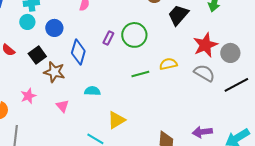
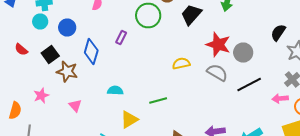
green circle: (134, 35) -> (148, 16), moved
red star: (205, 45) -> (218, 44), turned -30
green line: (140, 74) -> (158, 100), moved
cyan semicircle: (92, 91) -> (115, 90), moved

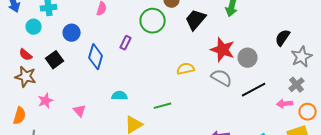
cyan circle: (40, 22) -> (34, 27), moved
brown star: (67, 72) -> (26, 77), moved

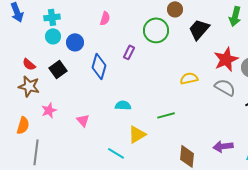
cyan circle: (34, 27) -> (53, 36), moved
red star: (223, 50) -> (226, 59), turned 30

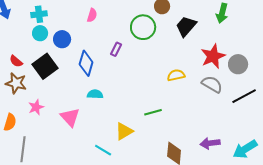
black square: (58, 69) -> (45, 66), size x1.4
cyan semicircle: (123, 105) -> (95, 94), moved
pink triangle: (83, 120) -> (70, 117), size x1.5

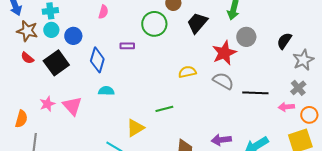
purple rectangle: (116, 49) -> (127, 46), turned 64
gray circle: (238, 64) -> (246, 37), moved
brown star: (16, 83) -> (27, 31), moved
black line: (244, 96) -> (255, 93), turned 30
pink triangle: (70, 117) -> (72, 106), moved

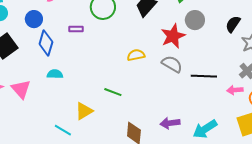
blue circle: (73, 36) -> (34, 19), moved
green line: (164, 109) -> (113, 92), turned 36

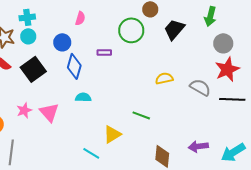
red star: (173, 36) -> (227, 69), moved

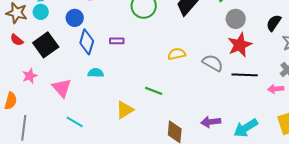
purple rectangle: (104, 52) -> (117, 41), moved
pink star: (24, 110) -> (30, 76), moved
cyan line: (91, 153) -> (75, 122), moved

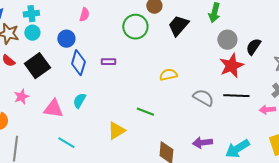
black semicircle: (274, 23) -> (253, 47), moved
gray semicircle: (213, 63) -> (203, 98), moved
cyan semicircle: (96, 73) -> (79, 101), moved, turned -63
pink triangle: (62, 88) -> (53, 109), turned -40

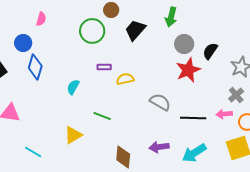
purple rectangle: (108, 62) -> (104, 67), moved
black line: (236, 96) -> (193, 118), moved
cyan semicircle: (79, 101) -> (73, 87), moved
cyan line: (66, 143) -> (33, 152), moved

